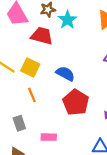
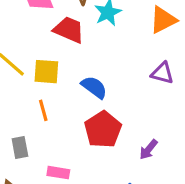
yellow square: (30, 67) -> (46, 72), turned -30

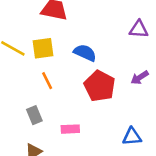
purple arrow: (148, 149) -> (140, 78), moved, turned 30

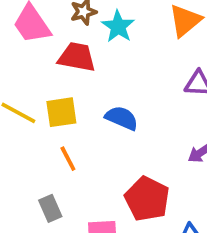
red pentagon: (100, 86) -> (147, 199), moved

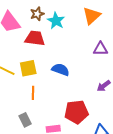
orange line: (68, 159) -> (33, 93), turned 32
red pentagon: (147, 199) -> (76, 112), turned -30

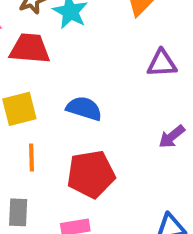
red pentagon: (76, 112) -> (91, 174), moved
gray rectangle: (25, 120) -> (18, 212), turned 32

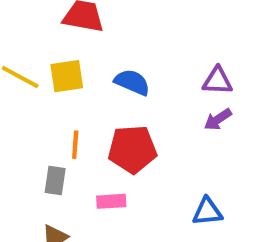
purple triangle: (162, 63) -> (217, 81), moved
orange line: (31, 158) -> (75, 145), moved

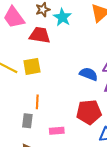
blue semicircle: (132, 82) -> (89, 74), moved
red pentagon: (132, 149) -> (89, 112), moved

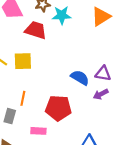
cyan star: (62, 17) -> (62, 15), turned 30
red pentagon: (89, 112) -> (58, 108), moved

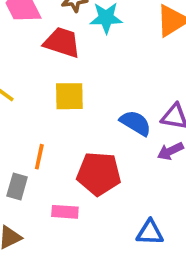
yellow square: (23, 61) -> (69, 96), moved

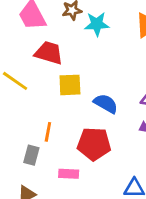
red trapezoid: (62, 42) -> (49, 53), moved
blue semicircle: (136, 123) -> (106, 104), moved

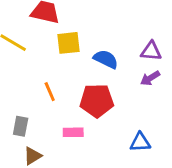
orange line: (48, 132) -> (50, 92), turned -30
gray rectangle: (31, 155) -> (21, 126), moved

